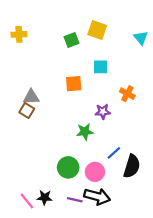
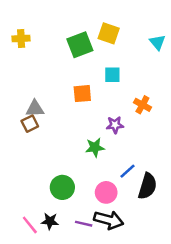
green square: (71, 40) -> (80, 45), size x1.5
brown square: (27, 110) -> (30, 124), turned 32
green circle: (68, 167) -> (62, 187), moved

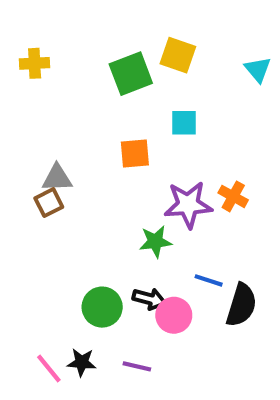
orange cross: (142, 105) -> (233, 196), moved
purple star: (115, 125) -> (188, 205), size x1.6
blue line: (127, 171) -> (209, 280), turned 60
black arrow: (109, 220) -> (149, 299), moved, size x0.7

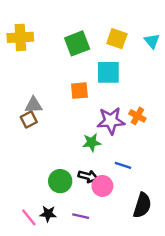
yellow square: (178, 55) -> (117, 39), moved
yellow cross: (35, 63) -> (20, 37), size x1.5
cyan square: (184, 123) -> (108, 72), size x1.5
black semicircle: (241, 305) -> (142, 205), moved

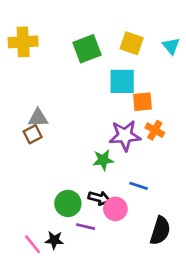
orange square: (79, 91) -> (143, 102), moved
purple line: (81, 216) -> (86, 227), moved

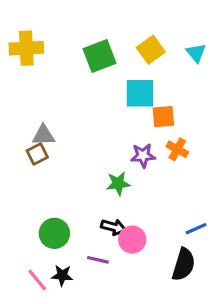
yellow square: (132, 43) -> (151, 50), turned 35
purple star: (125, 136) -> (143, 156), size x0.7
blue line: (138, 186) -> (196, 229), moved, turned -42
green circle: (68, 203) -> (54, 233), moved

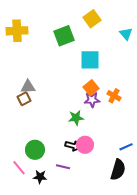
yellow square: (151, 50) -> (92, 19), moved
orange square: (163, 117) -> (91, 88), moved, turned -35
pink circle: (132, 240) -> (85, 145), moved
pink line: (37, 280) -> (19, 168), moved

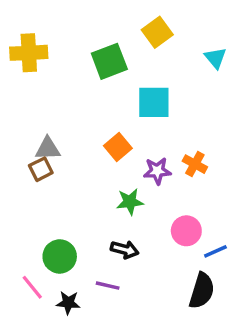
orange square: (91, 88) -> (118, 147), moved
pink circle: (85, 145) -> (186, 231), moved

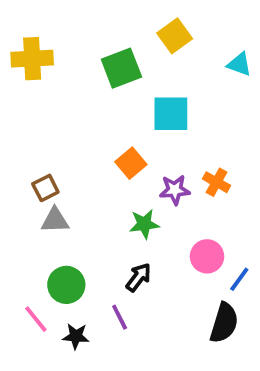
cyan triangle: (215, 58) -> (239, 64), turned -30
gray triangle: (48, 149) -> (55, 220), moved
black arrow: (125, 250) -> (139, 277), turned -68
blue line: (215, 251) -> (239, 279), turned -30
purple line: (108, 286) -> (120, 317), turned 50

